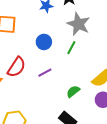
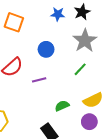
green line: (71, 48) -> (80, 69), moved

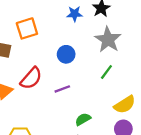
orange square: (14, 22) -> (27, 28), turned -30
green semicircle: (62, 106) -> (83, 119), moved

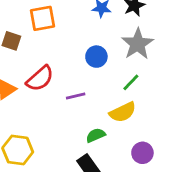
blue circle: (66, 54) -> (96, 57), moved
yellow semicircle: (125, 105) -> (123, 112), moved

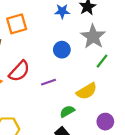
green line: (131, 82) -> (102, 61), moved

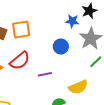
blue star: (62, 11) -> (72, 21), moved
orange square: (17, 24) -> (21, 29), moved

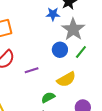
blue circle: (61, 47) -> (60, 50), moved

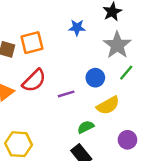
blue star: (53, 14) -> (77, 28), moved
blue circle: (60, 50) -> (95, 78), moved

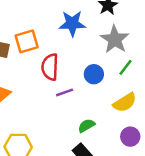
blue star: (77, 28) -> (72, 23), size x1.5
red semicircle: (34, 81) -> (50, 67), moved, turned 140
yellow semicircle: (108, 105) -> (125, 103), moved

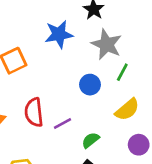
red semicircle: (50, 67) -> (34, 112), moved
purple line: (65, 92) -> (63, 123), moved

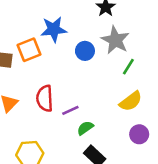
blue star: (59, 34) -> (54, 29), moved
blue circle: (90, 85) -> (85, 51), moved
green semicircle: (91, 140) -> (85, 128), moved

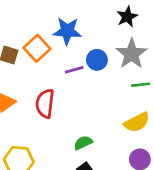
orange square: (29, 50) -> (37, 48), turned -30
green line: (128, 67) -> (141, 85), turned 42
purple line: (70, 110) -> (74, 70), moved

